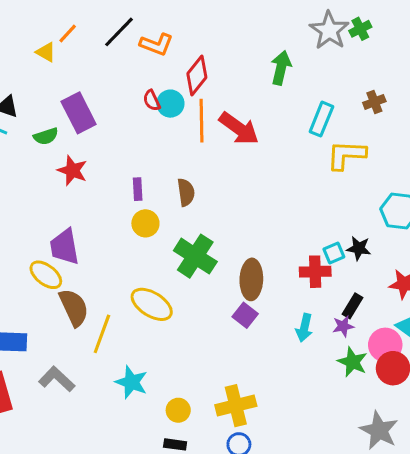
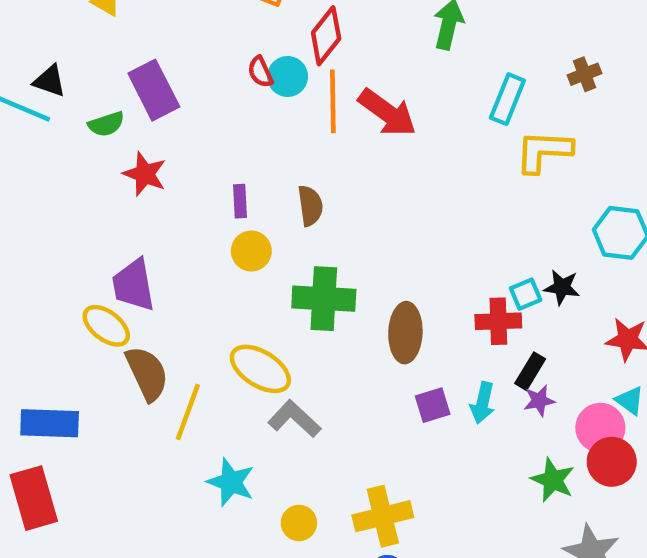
green cross: (195, 256) -> (324, 299), turned -30
black rectangle: (353, 306) -> (530, 371), moved
purple square: (245, 315) -> (433, 405), moved, turned 35
green star: (353, 362) -> (553, 480), moved
gray L-shape: (57, 379) -> (294, 419), moved

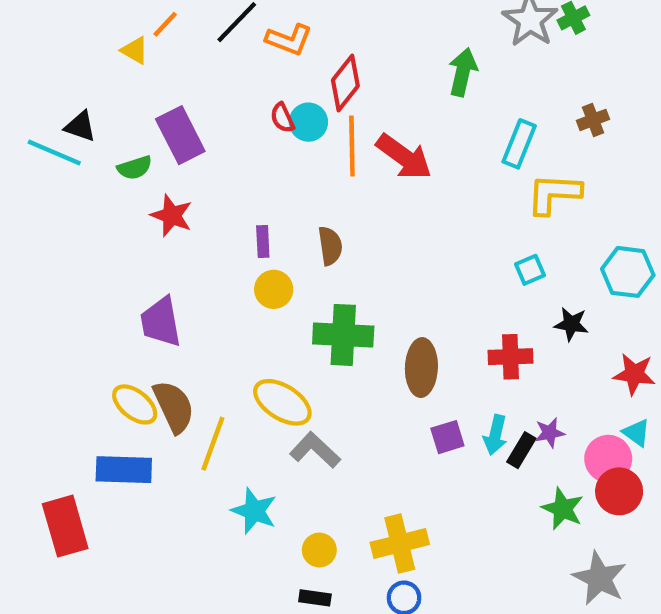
cyan square: (526, 294) -> (530, 270), moved
yellow ellipse: (106, 326) -> (135, 404), moved
black rectangle: (530, 371) -> (521, 450), moved
blue rectangle: (50, 423) -> (124, 470), moved

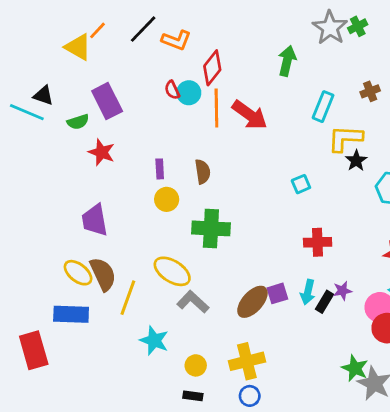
yellow triangle: (135, 50) -> (78, 47), size x1.5
cyan square: (530, 270) -> (301, 184), moved
black star: (571, 324) -> (356, 161), moved, turned 30
brown ellipse: (421, 368) -> (252, 302), moved, turned 40
green star: (563, 509) -> (355, 368), moved

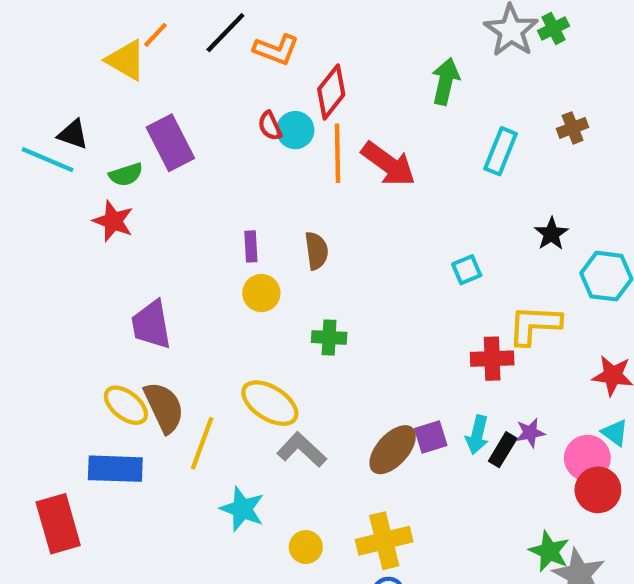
yellow L-shape: (345, 138) -> (534, 325), moved
red star: (102, 152) -> (113, 221), moved
green cross: (211, 228) -> (329, 337), size x0.6

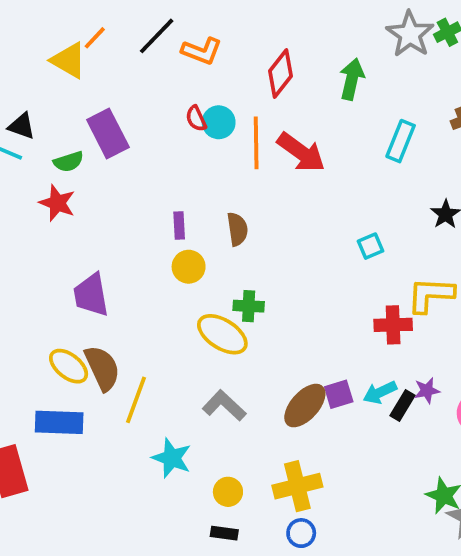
red diamond: (331, 92) -> (281, 74), moved
yellow ellipse: (270, 403) -> (222, 334), moved
cyan arrow: (477, 435) -> (380, 392), turned 52

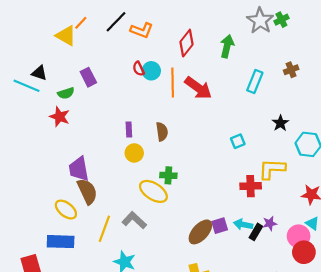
purple rectangle: (108, 134) -> (88, 77), size x0.7
brown semicircle: (102, 368) -> (87, 191), moved
cyan arrow: (380, 392) -> (243, 224), turned 36
gray L-shape: (224, 406) -> (134, 220), moved

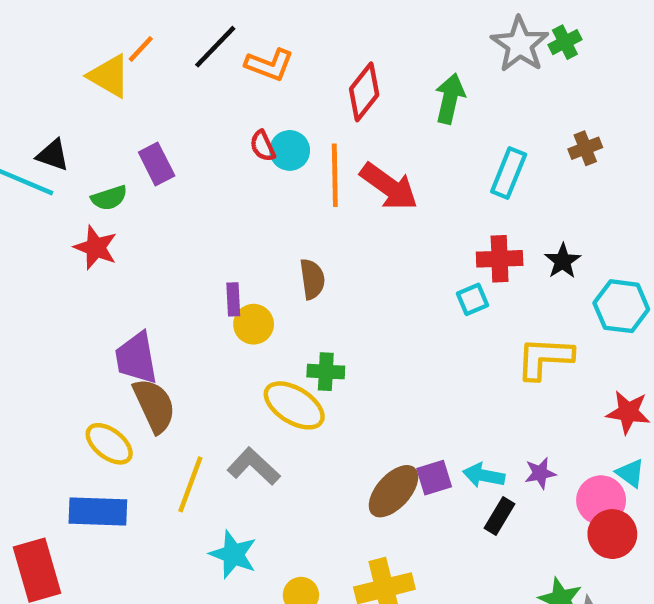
purple rectangle: (129, 130) -> (233, 299), moved
red cross: (251, 186) -> (500, 259), moved
black rectangle: (256, 232) -> (500, 516), moved

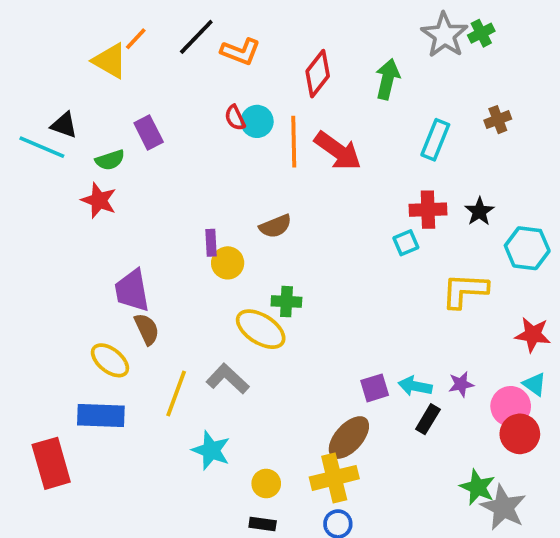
brown semicircle: (312, 279) -> (275, 226), turned 76
brown semicircle: (154, 405) -> (147, 329), size x0.7
brown ellipse: (393, 491) -> (349, 438), moved

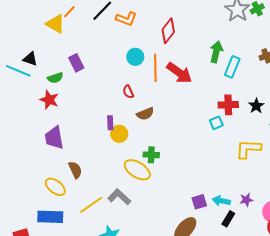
green arrow: (388, 79) -> (216, 52), moved
red semicircle: (235, 118) -> (128, 92), moved
purple trapezoid: (132, 291) -> (54, 138), moved
yellow line: (176, 393) -> (91, 205), turned 35

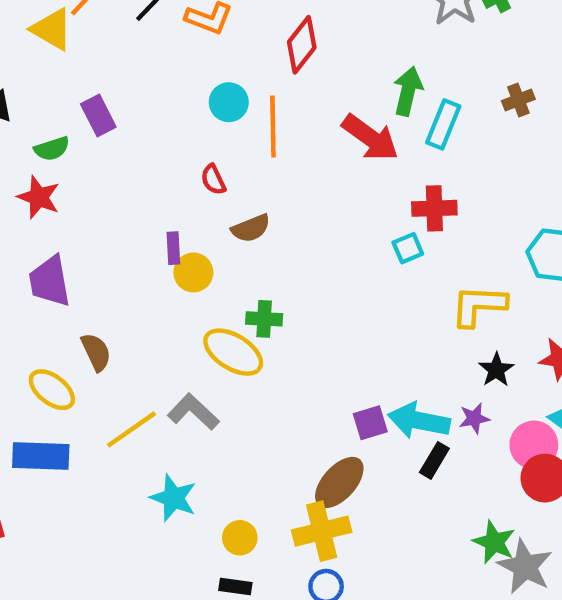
red arrow: (179, 73) -> (370, 138), moved
black star: (256, 106) -> (496, 370), moved
cyan arrow: (221, 201) -> (419, 421), size x1.5

